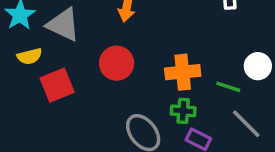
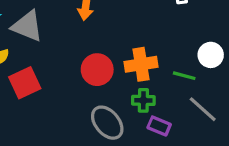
red circle: (117, 63) -> (97, 70), moved

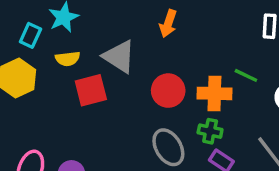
gray triangle: (27, 26) -> (119, 57), moved
green line: (184, 76) -> (246, 75), moved

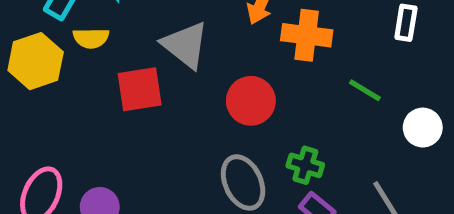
yellow semicircle: (68, 59) -> (91, 38), moved
orange cross: (214, 93) -> (307, 35), moved

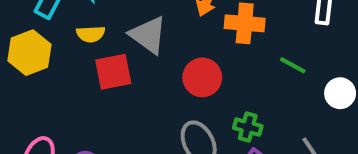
yellow semicircle: (91, 38) -> (91, 34), moved

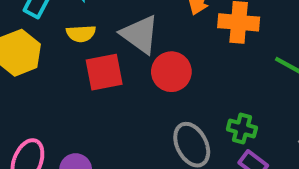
red circle: (202, 77) -> (171, 72), moved

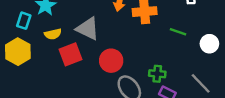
red circle: (171, 72) -> (111, 61), moved

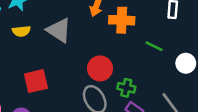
red square: (70, 54) -> (36, 81), moved
red circle: (111, 61) -> (100, 68), moved

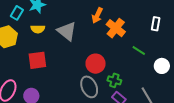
orange cross: (122, 20) -> (116, 28), turned 30
red square: (36, 81) -> (37, 60), moved

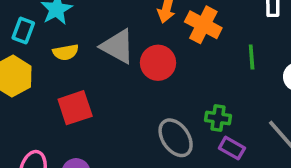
green line: (139, 51) -> (252, 57), turned 64
red circle: (96, 64) -> (158, 63), moved

